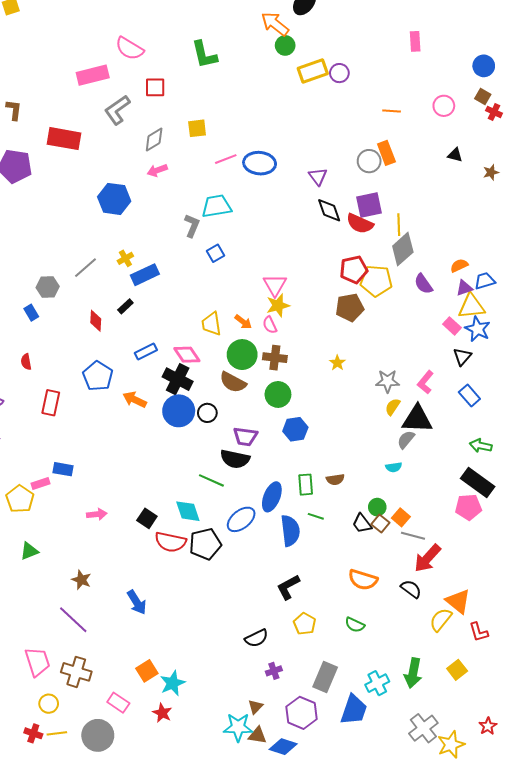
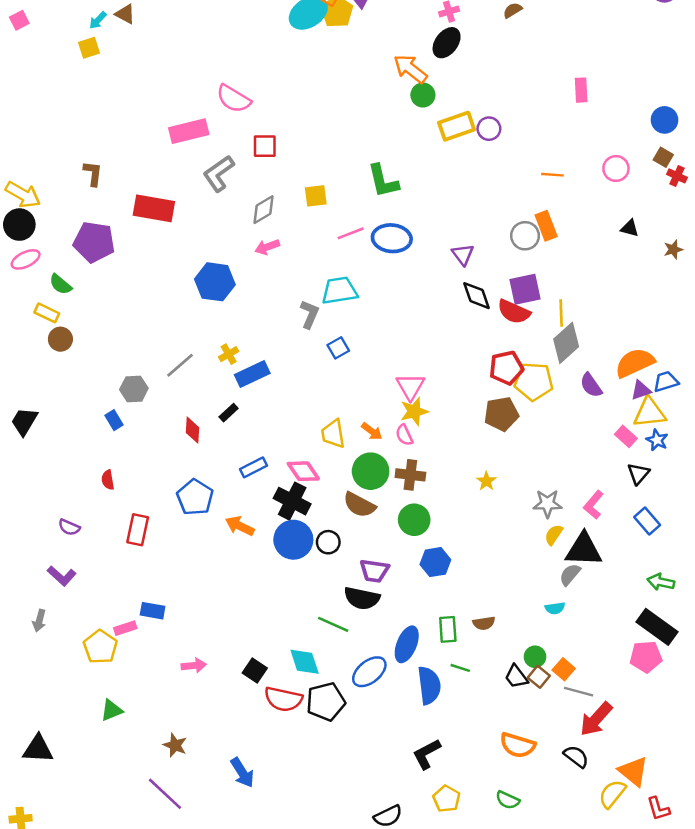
green L-shape: (204, 55) -> (383, 181), moved
orange semicircle: (459, 265) -> (635, 363), size x1.8
blue star: (478, 329) -> (657, 440), size x0.7

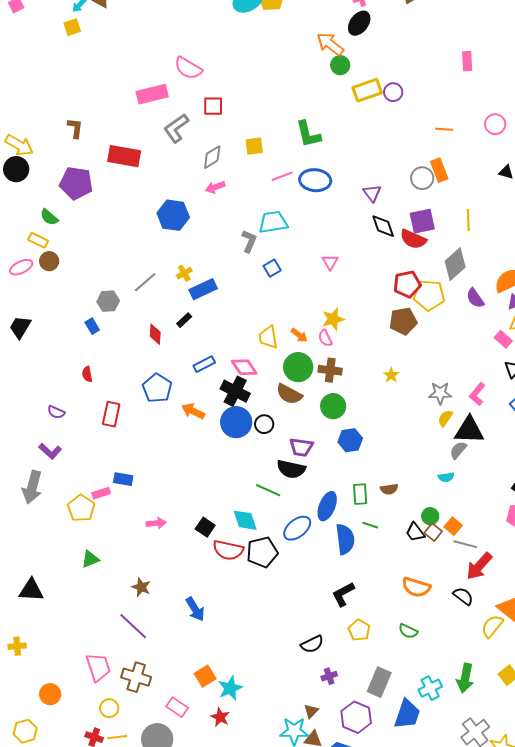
pink ellipse: (26, 259) -> (21, 267), moved
yellow line: (561, 313) -> (468, 220), moved
pink triangle: (410, 386) -> (330, 262), moved, size x0.7
gray arrow: (39, 621) -> (32, 487), size x1.8

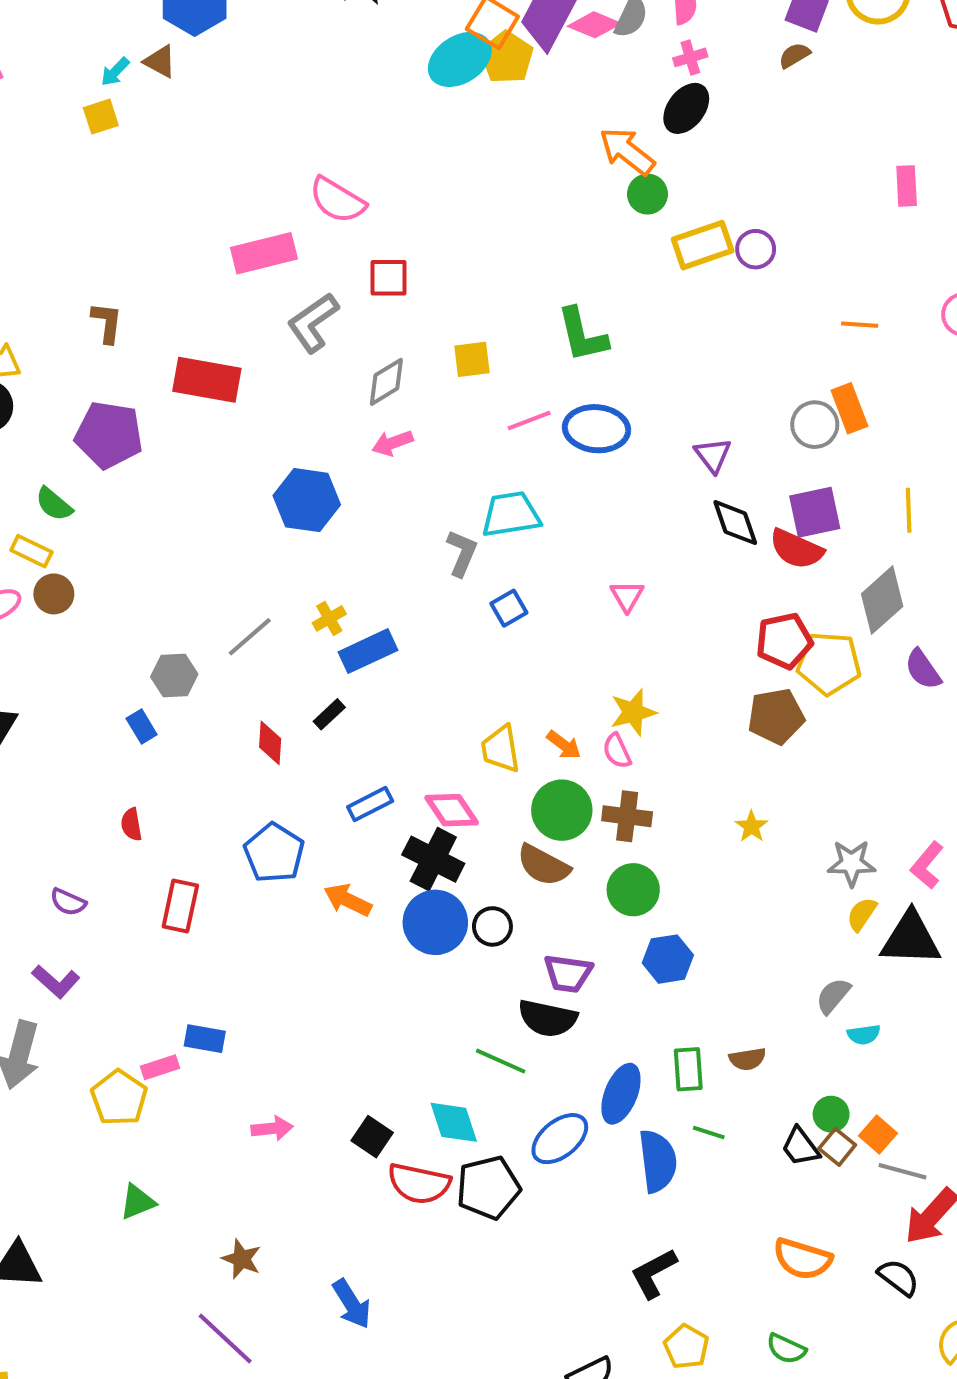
gray semicircle: (458, 450) -> (833, 996), moved

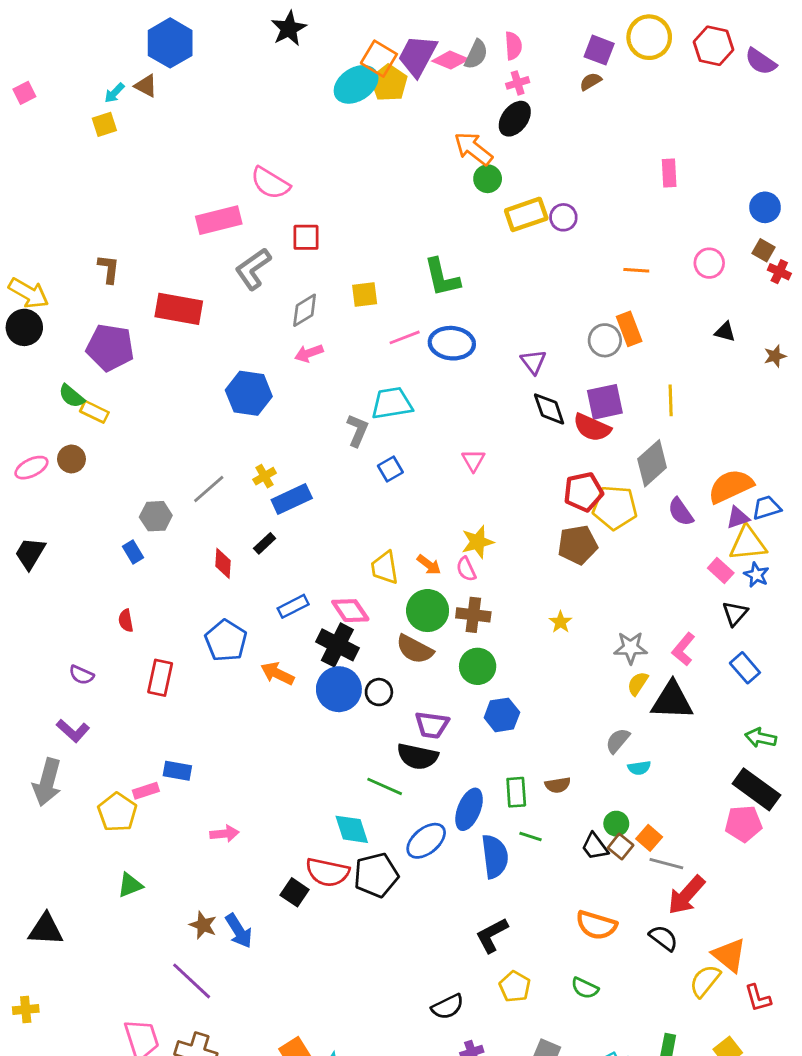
yellow rectangle: (31, 551) -> (94, 412), moved
black square: (372, 1137) -> (295, 892), moved
blue arrow: (352, 1304) -> (239, 931), moved

